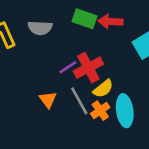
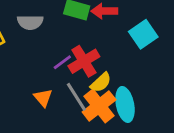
orange cross: (100, 111) -> (99, 106), size x1.6

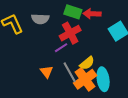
red cross: (84, 61) -> (70, 33), moved

